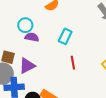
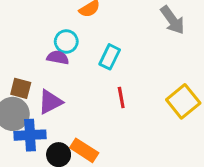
cyan circle: (25, 25) -> (66, 42), moved

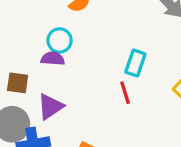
cyan rectangle: (110, 57) -> (135, 63), moved
brown square: (21, 88) -> (18, 83), moved

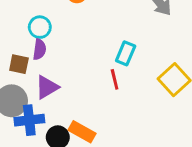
cyan circle: (60, 40) -> (40, 27), moved
purple semicircle: (53, 59) -> (39, 49), moved, turned 90

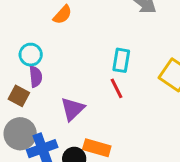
brown square: (19, 64) -> (19, 96), turned 30
purple triangle: (47, 87) -> (73, 109), moved

